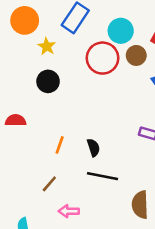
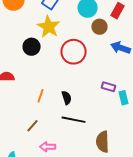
yellow star: (47, 46) -> (49, 27), moved, size x1.6
red circle: (103, 58) -> (74, 52), moved

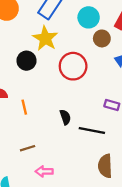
orange line: (41, 96) -> (24, 107), moved, turned -32
black line: (74, 120) -> (92, 130), moved
brown line: (33, 126) -> (28, 148), turned 32

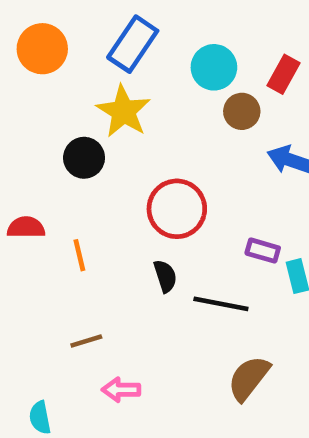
red circle: (73, 66) -> (177, 209), moved
brown semicircle: (105, 166) -> (249, 378), turned 40

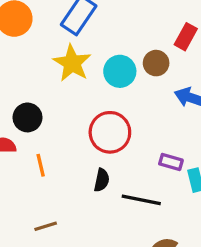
cyan circle: (214, 67) -> (120, 71), moved
black circle: (84, 158) -> (28, 117), moved
black semicircle: (165, 276) -> (102, 180), turned 30

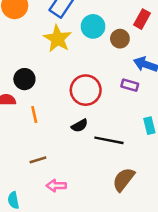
cyan circle: (120, 71) -> (93, 26), moved
purple rectangle: (171, 162) -> (130, 85), moved
black semicircle: (102, 180) -> (80, 126), turned 49

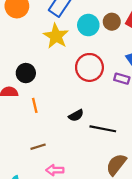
brown circle: (120, 39) -> (112, 22), moved
red circle: (86, 90) -> (89, 67), moved

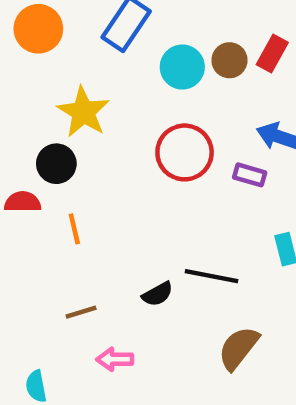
yellow star: (56, 36) -> (83, 112), moved
black semicircle: (76, 115) -> (158, 294), moved

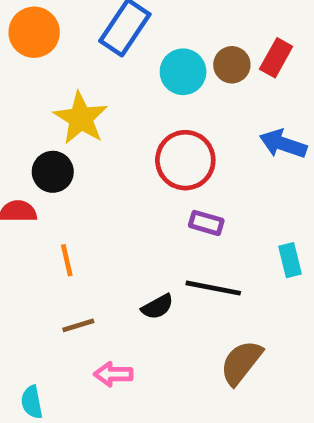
purple rectangle: (250, 175) -> (206, 223), moved
orange line: (74, 229) -> (67, 260), moved

